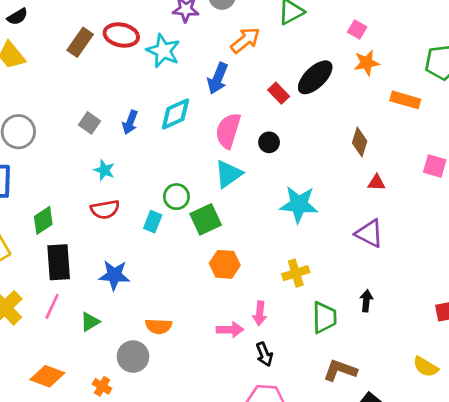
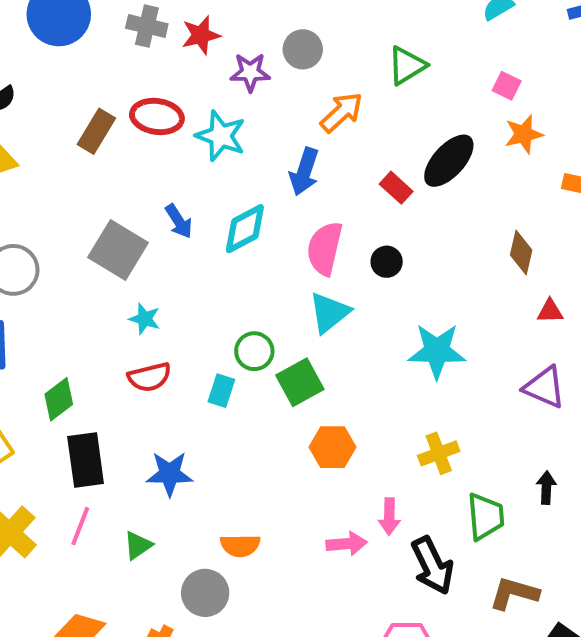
blue arrow: (130, 122) -> (179, 221), moved, turned -50
gray square: (89, 123) -> (118, 250), size x1.8
black arrow: (264, 354) -> (432, 566), moved, size x1.6

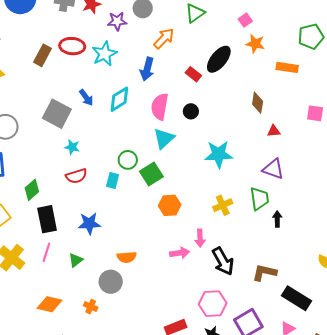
pink square: (507, 86) -> (245, 20), turned 32
orange star: (524, 134) -> (255, 44), turned 30
cyan star: (221, 136) -> (104, 54), turned 30
green trapezoid: (486, 517) -> (259, 199), moved

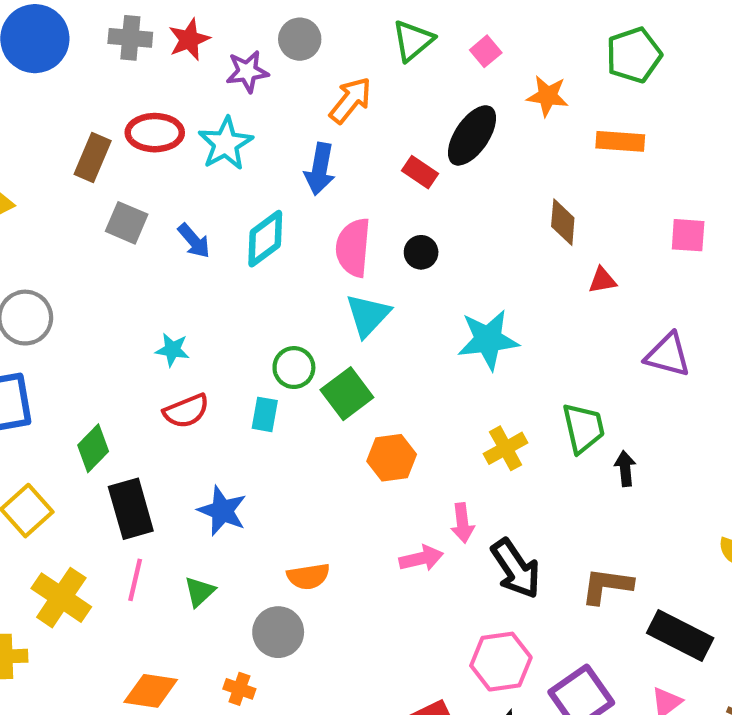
pink square: (245, 20) -> (486, 51), moved
green pentagon: (311, 36) -> (634, 55), moved
gray square: (57, 114) -> (127, 223), moved, size x0.7
purple triangle: (273, 169) -> (668, 355), moved
blue star: (89, 224) -> (222, 511), turned 30

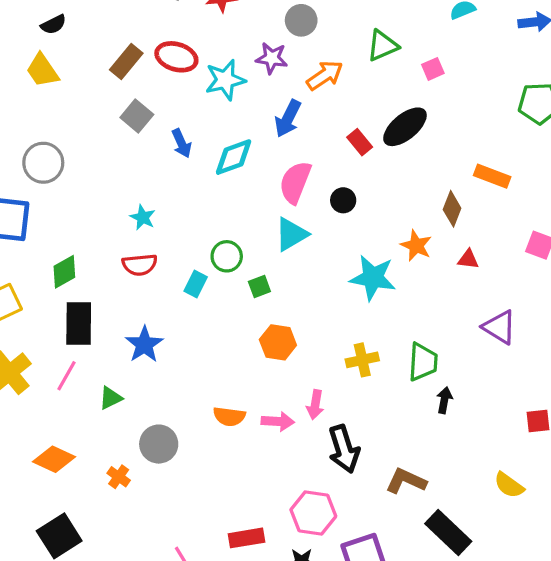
purple star: (247, 71) -> (272, 58), moved
orange star: (548, 96) -> (416, 246), moved
orange rectangle: (620, 141) -> (492, 176), moved
green square: (347, 394) -> (259, 287), size x0.6
orange semicircle: (308, 576) -> (229, 416), moved

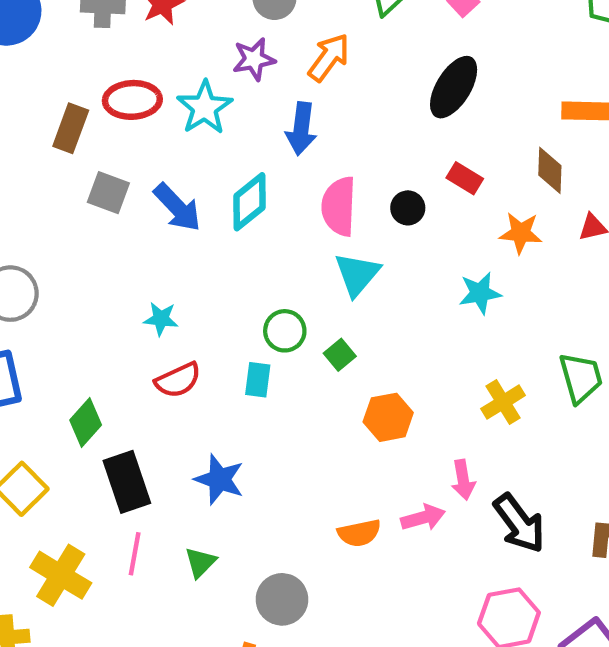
red rectangle: (360, 142) -> (465, 178), moved
blue arrow: (182, 143) -> (177, 207), size x1.4
cyan star: (373, 278) -> (480, 293), size x0.7

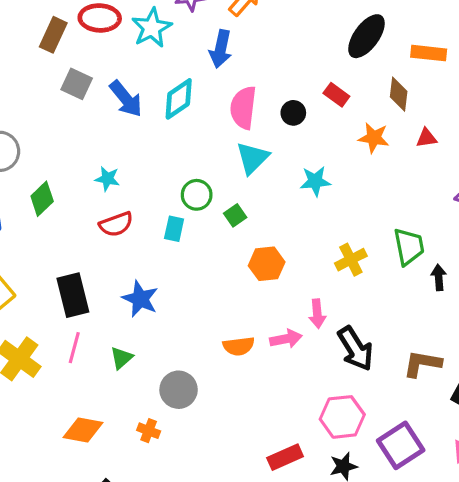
black ellipse: (454, 87) -> (366, 36), moved
cyan star: (480, 293) -> (315, 181), moved
green diamond: (86, 422) -> (42, 199), moved

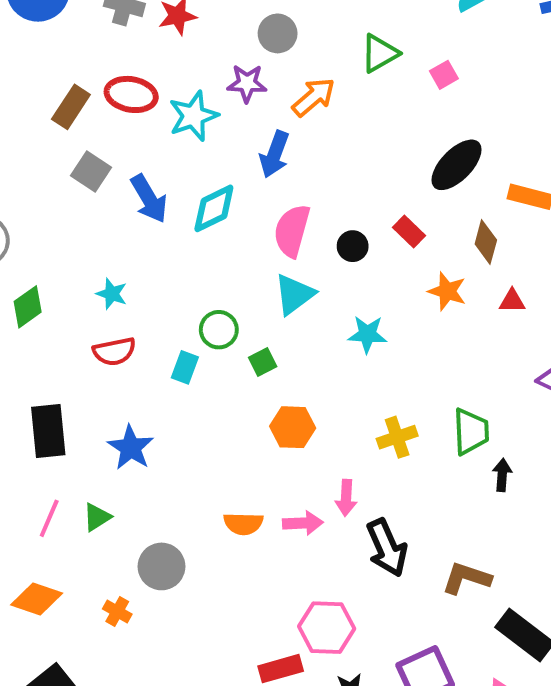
pink line: (74, 348) -> (49, 518), moved
pink hexagon: (342, 417) -> (327, 628), moved

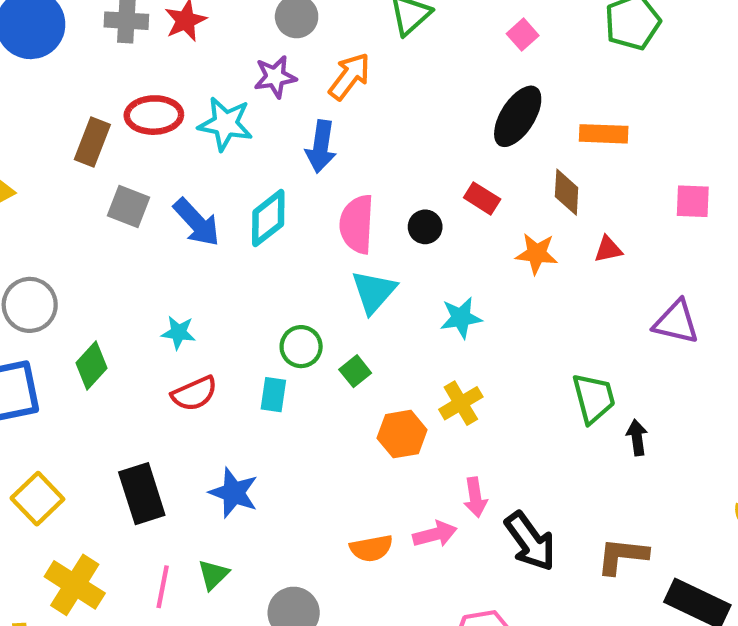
pink square: (444, 75) -> (523, 35), moved
cyan star: (193, 116) -> (225, 124), turned -30
yellow cross: (397, 437) -> (461, 403), moved

